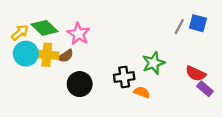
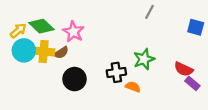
blue square: (198, 23) -> (196, 27), moved
gray line: (179, 27) -> (149, 12), moved

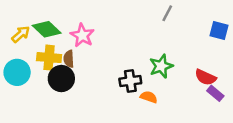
cyan circle: (24, 50) -> (17, 72), moved
brown semicircle: (61, 53) -> (69, 59), turned 120
black circle: (75, 79) -> (61, 79), moved

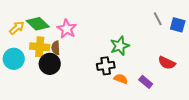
gray line: (167, 13) -> (158, 19), moved, turned -56
green star: (161, 66) -> (120, 46), moved
purple rectangle: (215, 93) -> (146, 82), moved

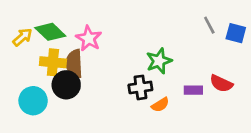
brown semicircle: (56, 48) -> (74, 64), size x1.5
cyan circle: (14, 59) -> (33, 101), moved
orange semicircle: (121, 79) -> (160, 105), turned 128
purple rectangle: (146, 82) -> (193, 90), moved, turned -40

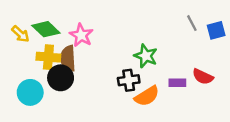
blue square: (236, 33) -> (216, 30), turned -30
yellow arrow: (22, 37) -> (20, 34), turned 84
green star: (159, 61) -> (146, 56), turned -30
orange semicircle: (160, 105) -> (147, 96), size x1.5

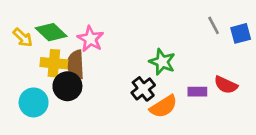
black cross: (129, 80) -> (143, 89), turned -30

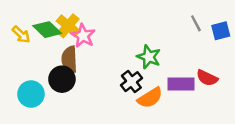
yellow cross: (54, 63) -> (68, 26), moved, turned 35
purple rectangle: (197, 92) -> (181, 84), size x1.5

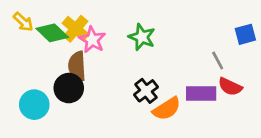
gray line: (196, 23) -> (218, 60), moved
yellow arrow: (21, 34) -> (23, 22), moved
green star: (149, 57) -> (142, 37), moved

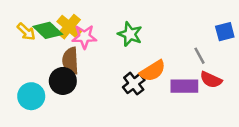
yellow arrow: (23, 22) -> (26, 32), moved
pink star: (92, 40) -> (84, 37), turned -30
orange semicircle: (167, 109) -> (153, 71), moved

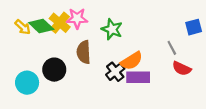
pink star: (84, 37) -> (77, 18), moved
brown semicircle: (70, 61) -> (84, 52), moved
purple rectangle: (184, 86) -> (138, 77), moved

